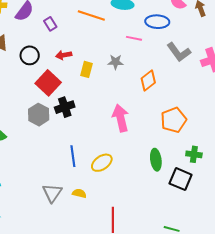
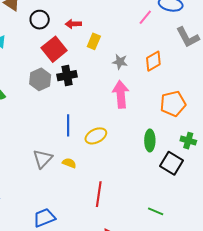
pink line: (134, 38) -> (145, 17), turned -70
gray star: (116, 62) -> (120, 62), moved

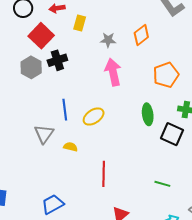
gray triangle: (43, 159) -> (44, 134), moved

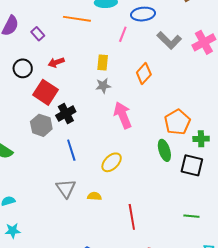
yellow rectangle: (80, 23) -> (103, 63), moved
gray star: (108, 40) -> (103, 86), moved
orange pentagon: (166, 75) -> (177, 122), moved
blue line: (65, 110) -> (71, 150), moved

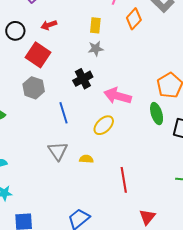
orange diamond: (144, 74) -> (134, 19), moved
black cross: (66, 114) -> (83, 79), moved
pink arrow: (123, 115) -> (118, 96), moved, turned -52

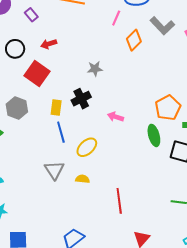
yellow rectangle: (95, 25) -> (56, 108), moved
gray hexagon: (34, 88) -> (17, 108), moved
pink arrow: (118, 96) -> (116, 117), size x0.6
yellow ellipse: (104, 125) -> (87, 147), moved

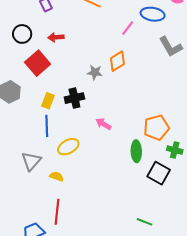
orange diamond: (134, 40) -> (117, 61), moved
red line: (119, 201) -> (57, 212), moved

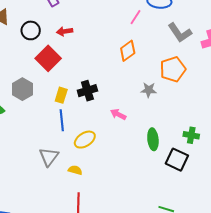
gray star: (95, 72) -> (149, 90), moved
orange pentagon: (156, 128) -> (173, 69), moved

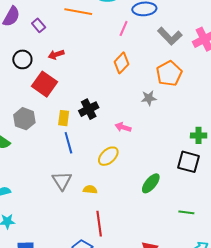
green ellipse: (153, 139) -> (151, 183), moved, turned 55
yellow ellipse: (85, 140) -> (108, 156), moved

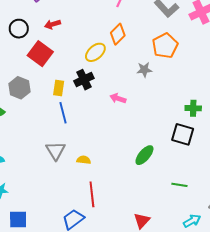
yellow ellipse: (108, 156) -> (95, 52), moved

